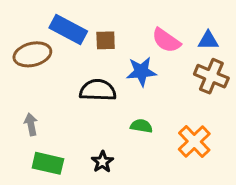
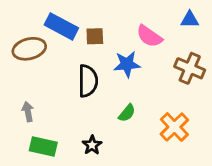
blue triangle: (208, 40) -> (190, 20), moved
black semicircle: (98, 90) -> (88, 81), turned 88
green semicircle: (141, 126) -> (127, 113), turned 120

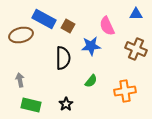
brown square: (95, 36) -> (68, 26), turned 32
pink semicircle: (149, 36) -> (107, 26), turned 30
orange cross: (174, 127) -> (125, 91), turned 35

